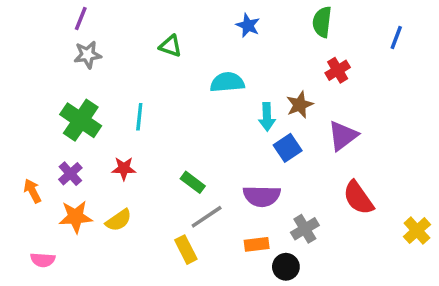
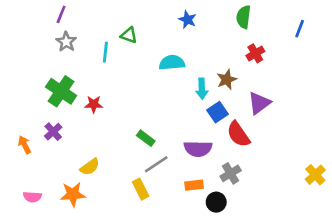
gray star: (88, 55) -> (66, 42), turned -30
cyan line: (139, 117) -> (105, 52), moved
red star: (124, 168) -> (94, 104), moved
red semicircle: (358, 198) -> (238, 134), moved
orange star: (76, 217) -> (73, 194), moved

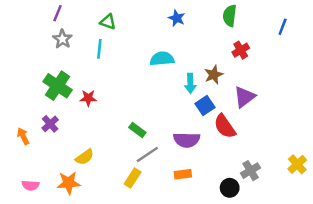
green triangle: (129, 35) -> (108, 22), moved
gray cross: (231, 173) -> (251, 171), moved
yellow rectangle: (141, 189) -> (133, 178), turned 60
black circle: (216, 202) -> (230, 188), moved

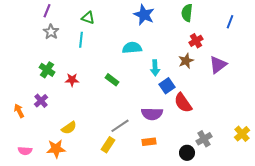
blue star: (177, 18) -> (144, 15), size x1.5
brown star: (214, 75) -> (186, 61), moved
green cross: (58, 86) -> (47, 70), size x0.7
purple triangle: (244, 97) -> (218, 65), moved
green rectangle: (137, 130) -> (112, 80), moved

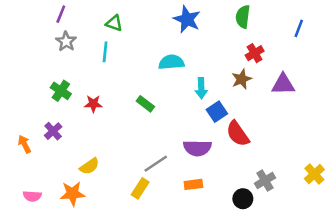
purple triangle: (218, 65) -> (283, 84), turned 36

